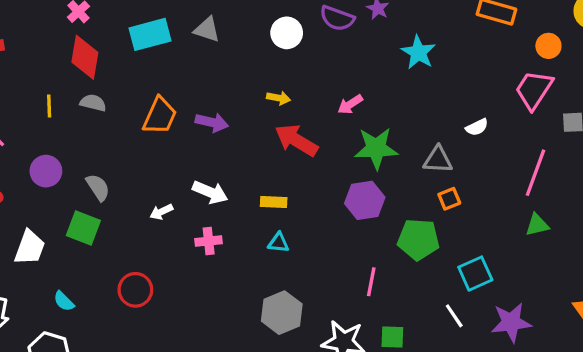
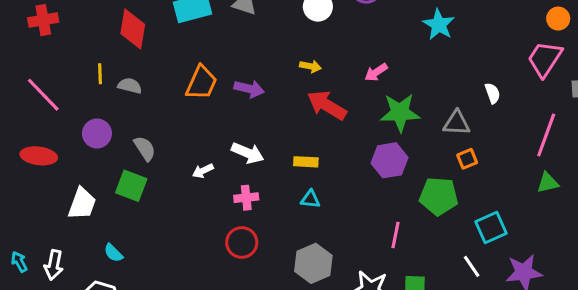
gray semicircle: (93, 103) -> (130, 86), moved
white semicircle: (477, 127) -> (492, 93), turned -84
red circle: (135, 290) -> (242, 242), moved

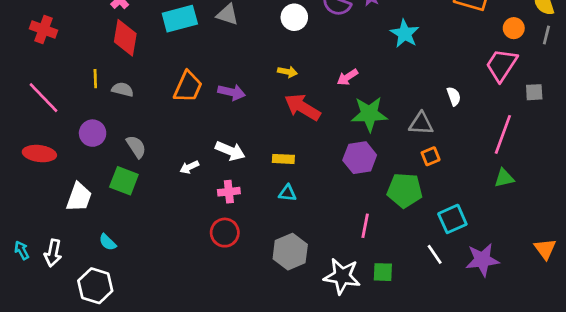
red cross: (43, 20) -> (43, 29), turned 30

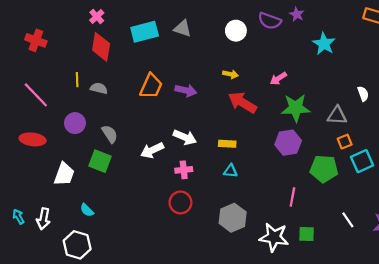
white arrow: (189, 167) -> (152, 150), size x1.5
cyan square: (452, 219) -> (362, 161), moved

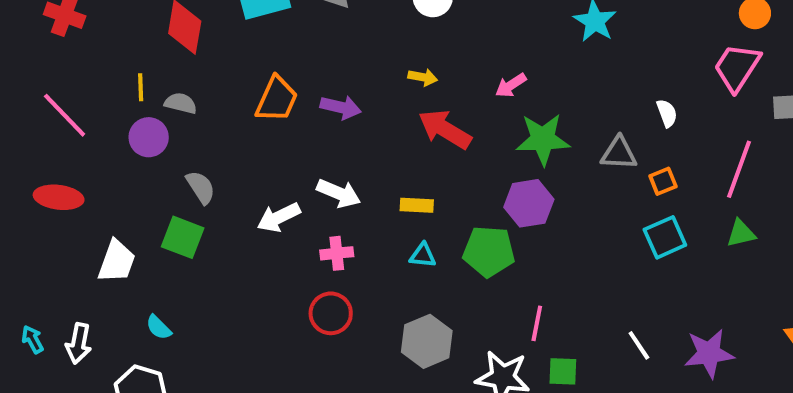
purple circle: (75, 123) -> (149, 137), moved
orange square: (345, 142) -> (663, 181), moved
green pentagon: (324, 169) -> (489, 251), moved
pink line: (292, 197) -> (537, 323), moved

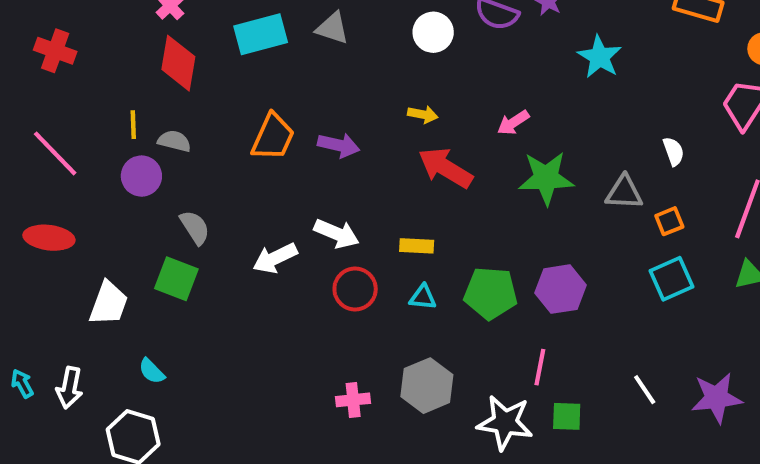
purple hexagon: (529, 203) -> (560, 289), moved
pink cross: (337, 253) -> (353, 400), moved
red circle: (331, 313) -> (355, 289), moved

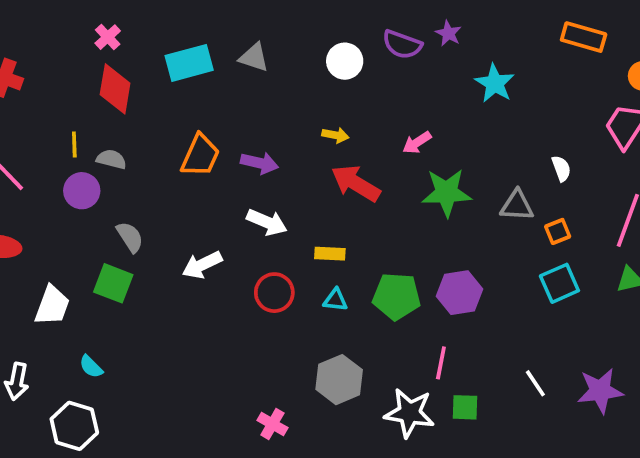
white arrow: (337, 234) -> (267, 222), moved
pink cross: (353, 400) -> (272, 424), moved, turned 36

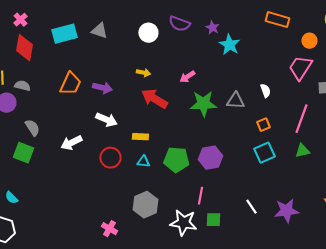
purple star: (448, 33) -> (212, 28), moved
gray triangle: (517, 206) -> (235, 101), moved

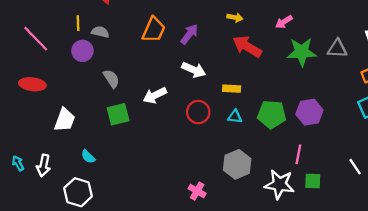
purple arrow: (102, 88) -> (189, 34), turned -66
green square: (23, 153) -> (118, 114), moved, turned -35

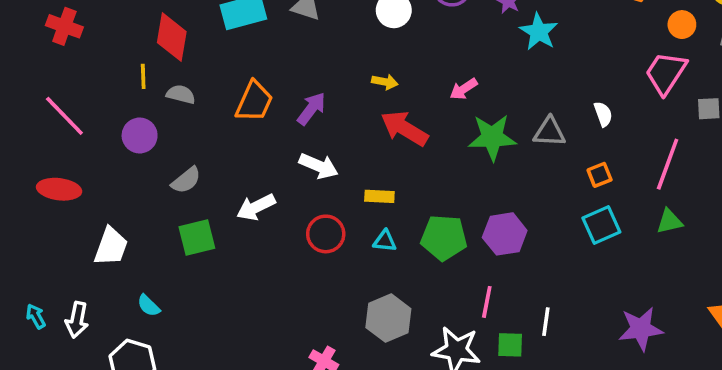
yellow line: (78, 23) -> (143, 76), moved
gray semicircle: (100, 32) -> (181, 94), moved
gray semicircle: (111, 79) -> (186, 180), turned 84
white line: (355, 167) -> (546, 322), moved, turned 42

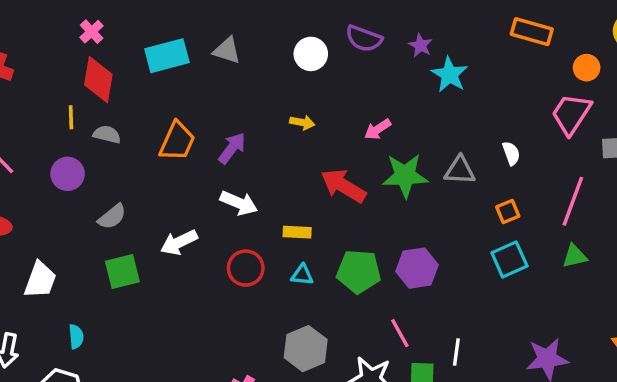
red arrow: (404, 128) -> (343, 186), moved
pink line: (487, 302) -> (400, 333), turned -40
cyan semicircle: (149, 306) -> (76, 337), turned -140

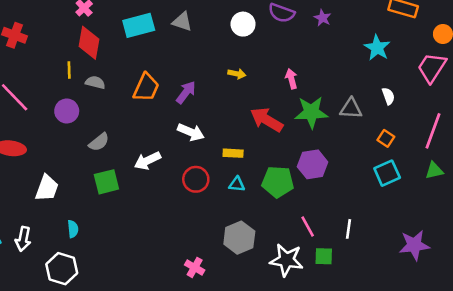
cyan star: (450, 74) -> (377, 48), moved
pink arrow: (378, 129) -> (291, 79), turned 108
orange square: (508, 212) -> (386, 138), turned -35
purple hexagon: (417, 268) -> (313, 164), moved
white line: (456, 352) -> (349, 229), moved

